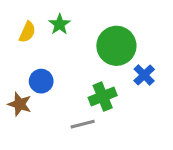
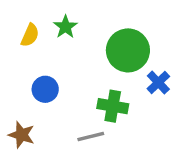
green cross: (103, 97) -> (113, 106), turned 32
brown star: (20, 104) -> (22, 135), moved

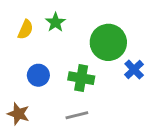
green cross: (113, 106) -> (81, 78), moved

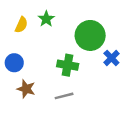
blue circle: (38, 75) -> (14, 63), moved
brown star: (18, 114) -> (26, 89), moved

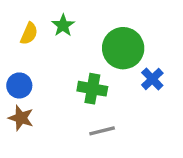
brown star: (26, 89) -> (21, 118), moved
gray line: (64, 96) -> (102, 131), moved

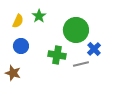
blue circle: (19, 85) -> (21, 46), moved
gray line: (102, 131) -> (81, 64), moved

